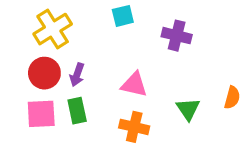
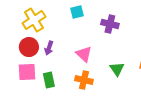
pink triangle: (134, 85) -> (84, 54), turned 30
green rectangle: (77, 111) -> (49, 80), moved

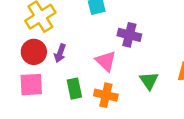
purple cross: (110, 24) -> (129, 35), moved
green rectangle: (49, 80) -> (74, 89), moved

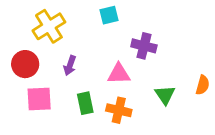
red circle: (34, 52) -> (25, 64), moved
pink triangle: (106, 61) -> (119, 74), turned -45

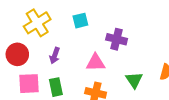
cyan square: (109, 15) -> (80, 21), moved
green rectangle: (85, 103) -> (56, 87), moved

